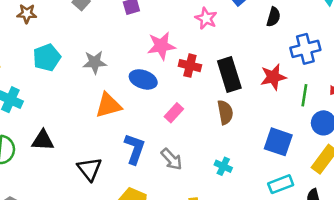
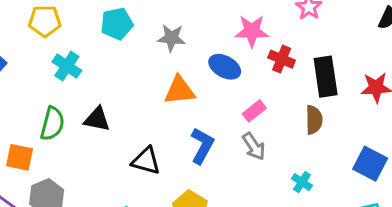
gray arrow: (172, 159) -> (254, 146), moved
black triangle: (90, 169) -> (146, 161), turned -45

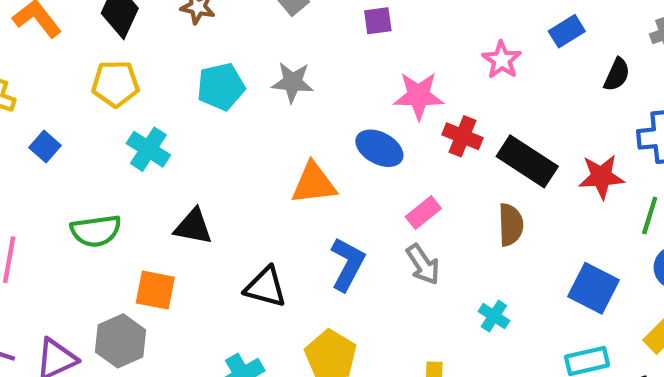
gray star: (171, 38) -> (292, 82), moved
black rectangle: (326, 77) -> (527, 161), turned -48
green semicircle: (52, 124) -> (96, 231), moved, turned 68
orange square: (20, 157) -> (155, 290), moved

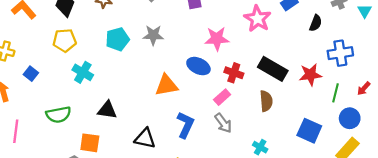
pink star: (502, 60) -> (257, 19), size x1.4
red cross: (462, 136) -> (234, 73), moved

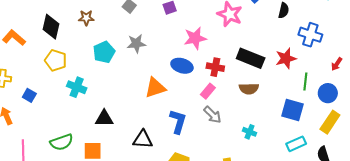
yellow pentagon: (65, 40) -> (56, 60), turned 30
blue cross: (340, 53) -> (310, 35), turned 35
green line: (336, 93) -> (305, 81), moved
brown semicircle: (266, 101) -> (249, 89), turned 102
green semicircle: (58, 115) -> (62, 142), moved

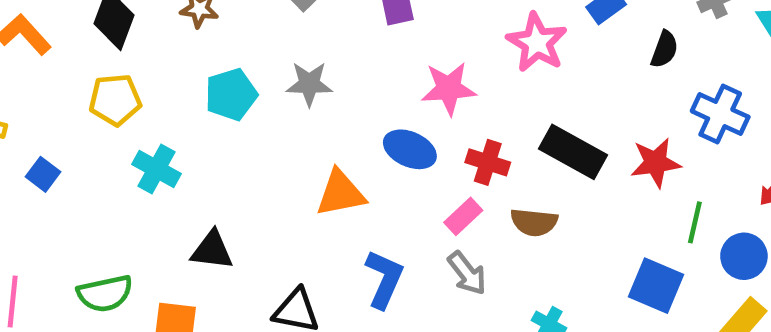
yellow pentagon: (56, 60) -> (115, 100), turned -30
brown semicircle: (249, 89) -> (534, 222), moved

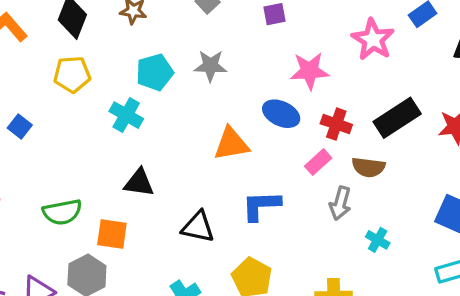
black rectangle: (573, 152) -> (397, 118), turned -63
cyan cross: (157, 169) -> (126, 115), moved
gray arrow: (467, 273) -> (340, 203), moved, turned 52
blue L-shape: (384, 279) -> (261, 206), turned -117

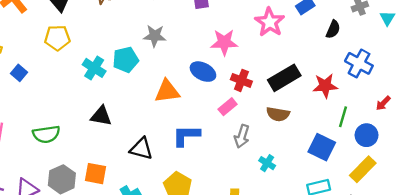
cyan pentagon: (155, 72) -> (126, 60), moved
brown semicircle: (368, 167) -> (278, 114), moved
orange square: (112, 234) -> (95, 174), moved

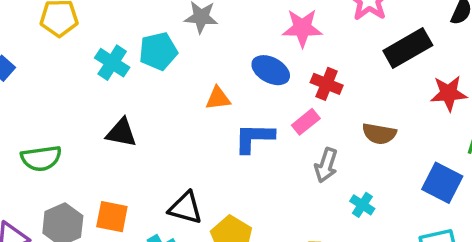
black rectangle: (284, 78) -> (408, 48), moved
orange triangle: (167, 91) -> (218, 98), size x0.7
blue L-shape: (186, 136) -> (254, 138), moved
black triangle: (141, 149) -> (185, 208), moved

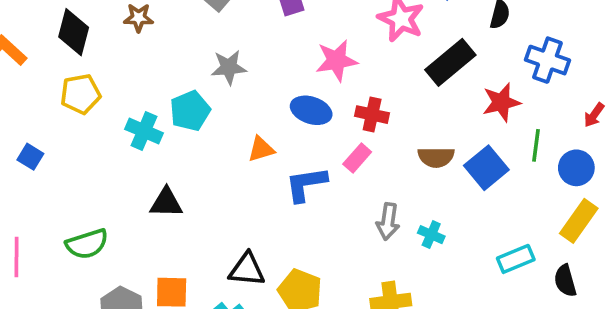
gray arrow: (326, 165) -> (388, 222), moved
blue square: (442, 183) -> (486, 168), moved, turned 33

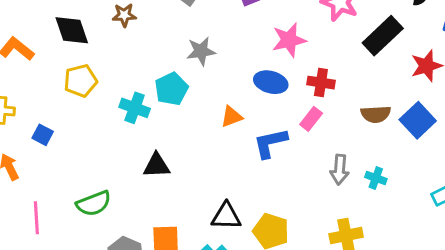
black diamond: (74, 32) -> (72, 30), turned -30

